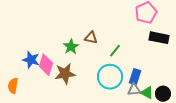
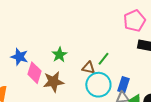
brown triangle: (91, 38) -> (88, 68), moved
blue star: (31, 60) -> (19, 57), moved

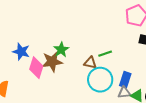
green line: (103, 59) -> (105, 54), turned 32
brown star: (53, 82) -> (52, 62), moved

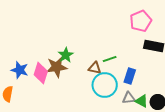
blue star: (21, 52) -> (20, 70), moved
blue rectangle: (125, 80) -> (130, 76), moved

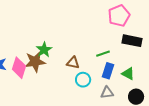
green line: (110, 59) -> (103, 54), moved
cyan circle: (105, 85) -> (83, 80), size x0.6
green triangle: (142, 101) -> (128, 74), moved

